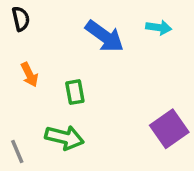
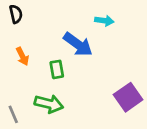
cyan arrow: (159, 27) -> (104, 21), moved
blue arrow: (105, 36) -> (78, 44), moved

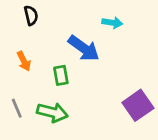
black semicircle: (16, 14) -> (31, 15), moved
gray line: (13, 114) -> (17, 108), moved

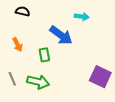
black semicircle: (31, 15) -> (23, 11), turned -64
purple square: (138, 105) -> (100, 77), turned -30

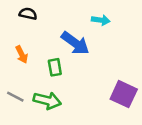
gray line: (12, 79) -> (15, 97), turned -40

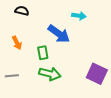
gray line: (15, 97) -> (12, 76), turned -32
green arrow: (47, 100) -> (50, 74), moved

